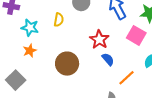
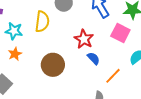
yellow semicircle: (59, 20) -> (42, 22), size x1.5

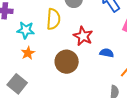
red star: (84, 39) -> (83, 36), moved
blue semicircle: (93, 58) -> (107, 53), turned -32

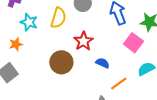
orange star: (28, 53) -> (16, 44), moved

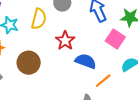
brown circle: (61, 62) -> (29, 63), moved
blue semicircle: (103, 63) -> (86, 61), size x1.5

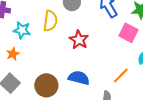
blue semicircle: (86, 61) -> (79, 78), moved
brown circle: (29, 63) -> (46, 85), moved

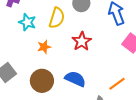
orange star: (13, 54) -> (44, 47), moved

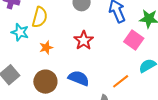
yellow semicircle: (57, 18) -> (40, 17), moved
cyan star: (27, 22) -> (20, 32), moved

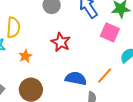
blue semicircle: (79, 78) -> (76, 78), moved

